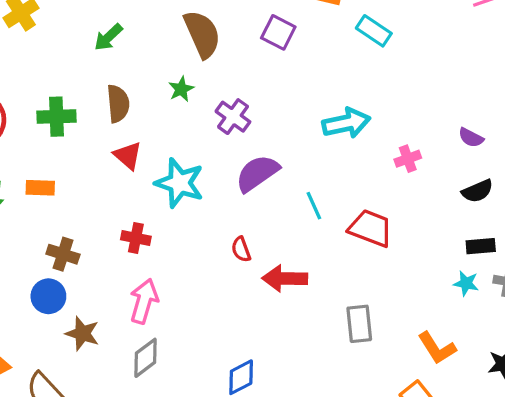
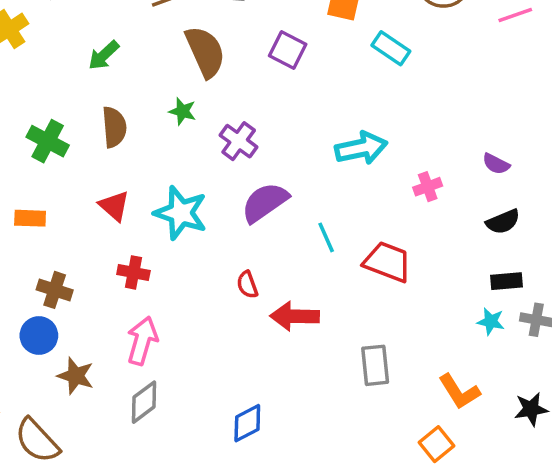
green star: (181, 89) -> (182, 111), turned -30
green cross: (57, 117) -> (48, 141), turned 30
red triangle: (128, 155) -> (114, 206), moved

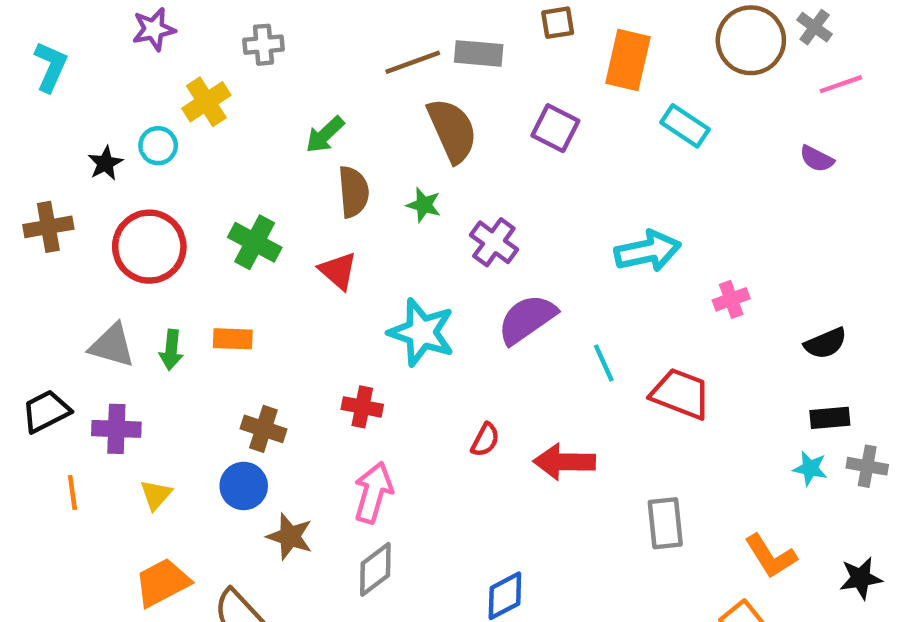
brown semicircle: (114, 127) -> (353, 192), moved
purple semicircle: (496, 164) -> (817, 159), moved
red triangle: (114, 206) -> (338, 271), moved
red semicircle: (247, 285) -> (485, 440), moved, turned -132

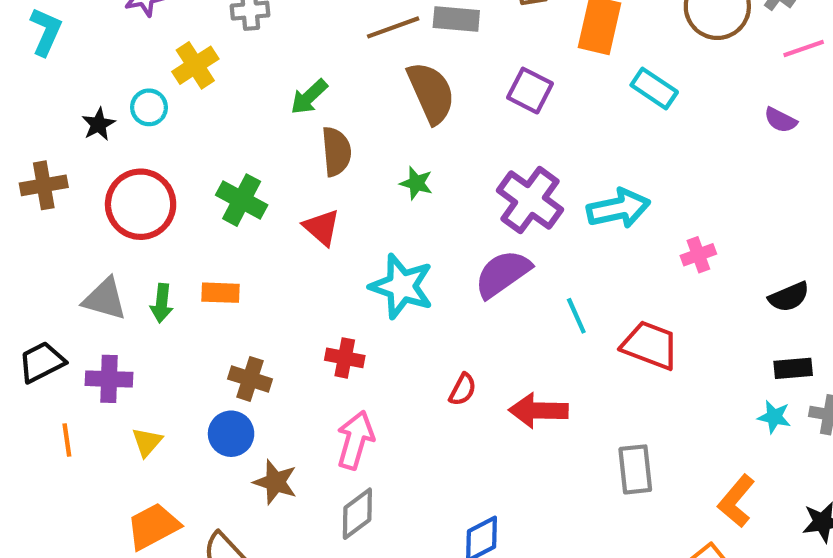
green star: (424, 205) -> (416, 183), moved
purple cross: (494, 242) -> (530, 200), moved, size x1.4
orange L-shape: (771, 556) -> (736, 501), turned 72

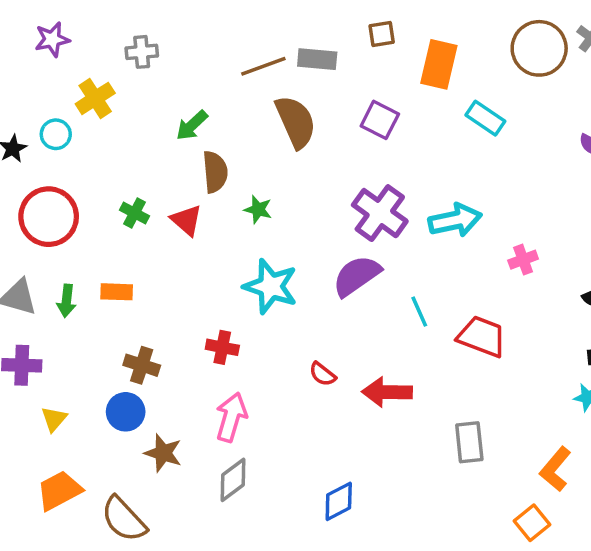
green star: (416, 183) -> (258, 209), moved
green cross: (242, 200) -> (135, 213), size x0.7
red triangle: (322, 227) -> (186, 220), moved
red semicircle: (463, 389) -> (323, 374), turned 100

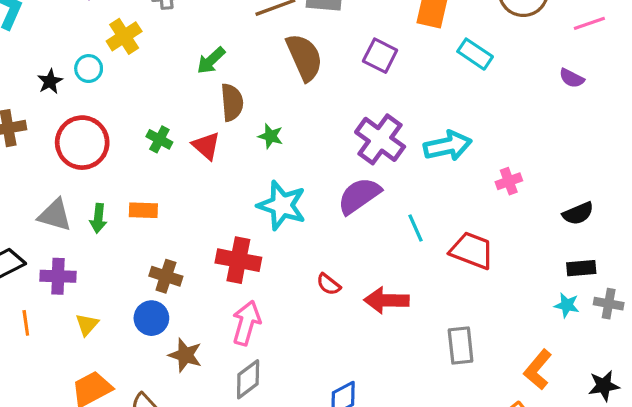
red cross: (222, 347) -> (238, 260), size x1.5

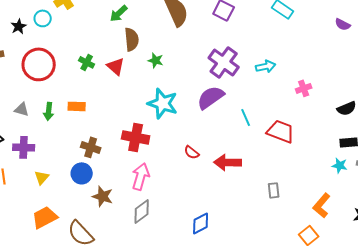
cyan arrow: (448, 146) -> (266, 66), size x0.7
gray triangle: (55, 215) -> (22, 109), size x0.7
gray rectangle: (461, 345) -> (274, 190), size x0.7

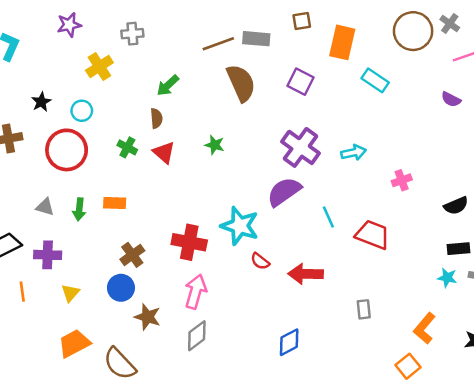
cyan circle: (43, 18) -> (82, 111), moved
brown semicircle: (132, 39) -> (156, 118), moved, size x0.7
cyan star: (163, 103) -> (240, 226), moved
brown cross: (91, 147) -> (132, 255), turned 36
blue diamond: (201, 223) -> (289, 342), moved

